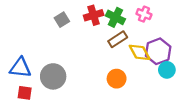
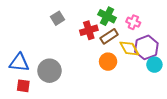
pink cross: (144, 14) -> (133, 22), moved
red cross: (94, 15) -> (89, 30), moved
orange circle: (117, 79) -> (108, 62), moved

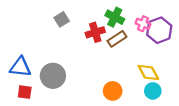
purple hexagon: (146, 47) -> (159, 30), moved
yellow diamond: (129, 48) -> (148, 73), moved
orange circle: (108, 62) -> (113, 91), moved
cyan circle: (154, 65) -> (153, 91), moved

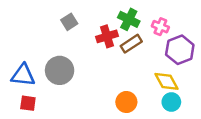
purple hexagon: (159, 30) -> (180, 50), moved
gray circle: (53, 76) -> (60, 70), moved

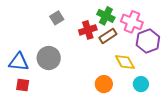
pink cross: (160, 27) -> (132, 22), size x1.5
yellow diamond: (166, 81) -> (125, 62), moved

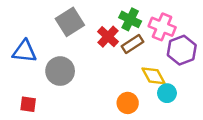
gray square: (57, 18) -> (70, 22), size x1.6
red cross: (88, 30) -> (108, 37), turned -30
blue triangle: (19, 62) -> (24, 51), moved
cyan circle: (141, 84) -> (167, 93), moved

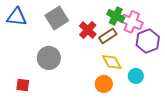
green cross: (130, 19) -> (116, 16), moved
blue triangle: (24, 51) -> (17, 17), moved
yellow diamond: (153, 76) -> (112, 62), moved

